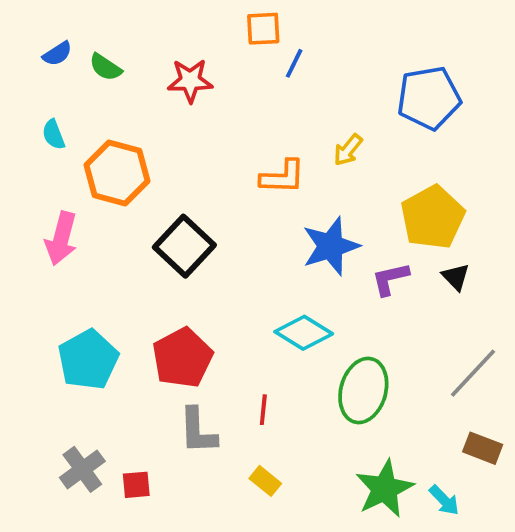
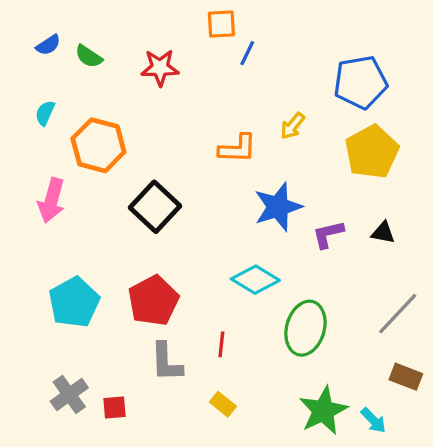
cyan semicircle: (53, 135) -> (45, 113), turned 45
yellow pentagon: (433, 217) -> (372, 152), moved
black triangle: (456, 277) -> (383, 233), turned -35

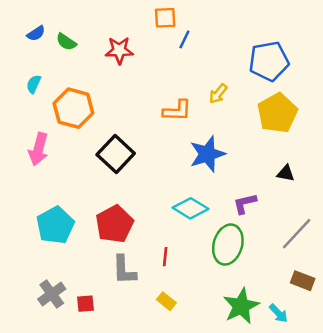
purple L-shape: (328, 234) -> (245, 204), moved

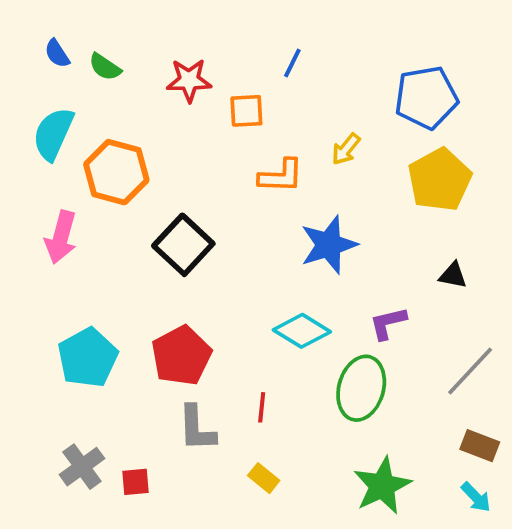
orange square: (165, 18) -> (246, 111), moved
blue semicircle: (36, 33) -> (57, 54), turned 90
cyan semicircle: (34, 84) -> (53, 134), size x1.8
cyan arrow: (279, 313) -> (476, 497), moved

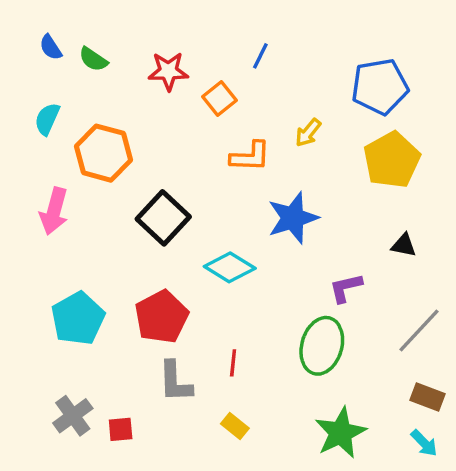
orange square: (246, 111) -> (219, 99), turned -36
cyan semicircle: (53, 134) -> (47, 119), size x0.7
cyan diamond: (302, 331) -> (230, 267), moved

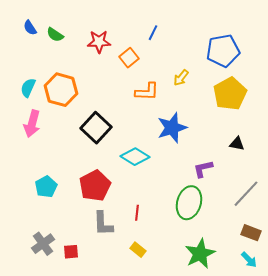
cyan semicircle: (47, 119) -> (28, 88), moved
cyan pentagon: (78, 319) -> (46, 187), size x0.7

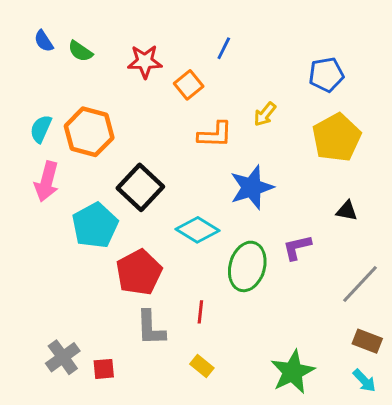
blue pentagon: (223, 51) -> (326, 75), size x0.7
cyan pentagon: (46, 187) -> (95, 225), moved, size x1.4
green ellipse: (189, 203) -> (247, 266), moved

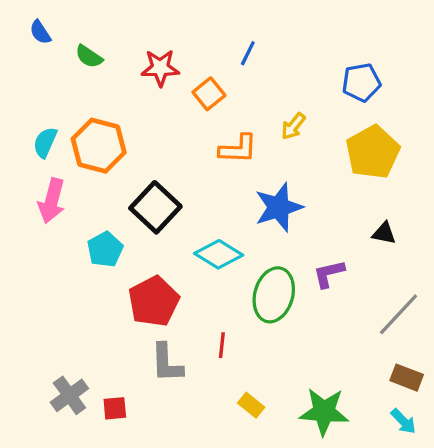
blue semicircle: (44, 41) -> (40, 32), moved
cyan pentagon: (95, 225) -> (105, 249), size x0.7
yellow rectangle: (202, 366) -> (251, 405), moved
green star: (293, 372) -> (324, 412), turned 30

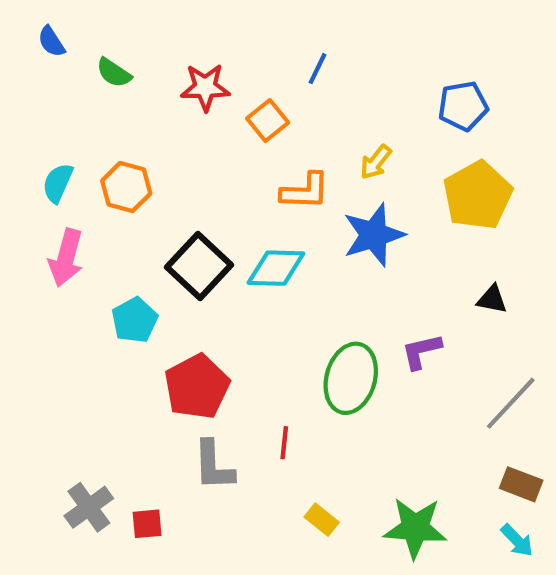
orange hexagon: (99, 146) -> (126, 187), size x0.7
blue star: (279, 207) -> (374, 235), moved
cyan diamond: (219, 254) -> (276, 268), moved, turned -30

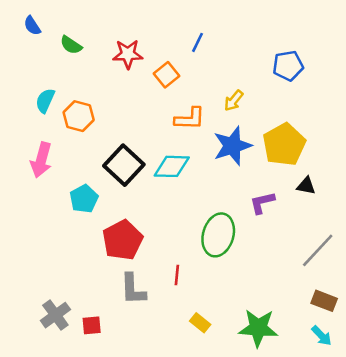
cyan semicircle: (58, 183) -> (45, 101), moved
yellow pentagon: (478, 195) -> (284, 144), moved
purple L-shape: (421, 351) -> (262, 203), moved

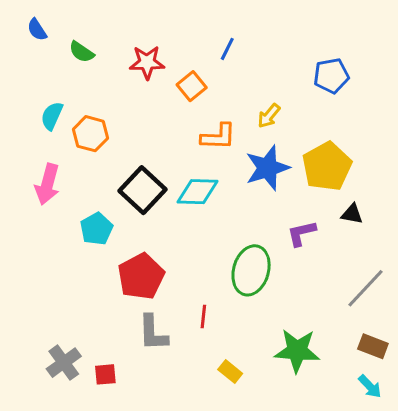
green star: (258, 328) -> (297, 351), moved

